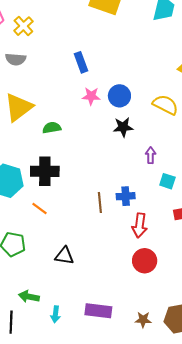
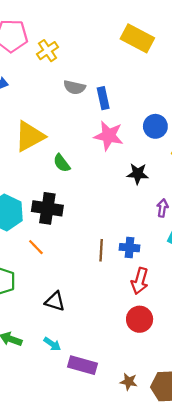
gray semicircle: (16, 59) -> (74, 87), moved
pink star: (91, 96) -> (109, 136), size x1.5
blue circle: (119, 96) -> (155, 126), moved
green semicircle: (52, 128) -> (62, 163), turned -126
cyan arrow: (56, 314) -> (52, 344), moved, turned -70

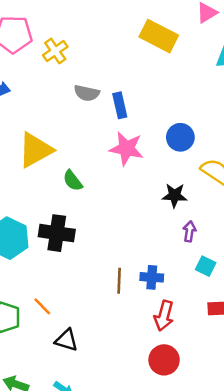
black star: (138, 174) -> (175, 195), moved
orange line: (36, 247) -> (42, 306), moved

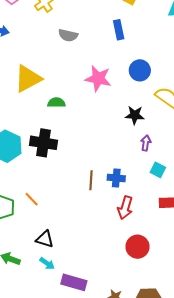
blue rectangle: (120, 105) -> (119, 30), moved
green semicircle: (73, 181) -> (56, 103), turned 126
black triangle: (66, 340) -> (45, 239), moved
red circle: (164, 360) -> (138, 247), moved

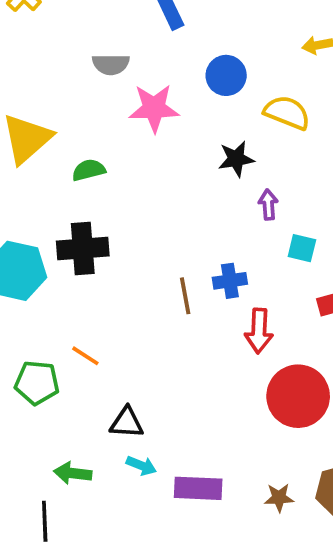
gray semicircle: (68, 35) -> (111, 64), moved
red circle: (138, 247) -> (298, 396), size x1.4

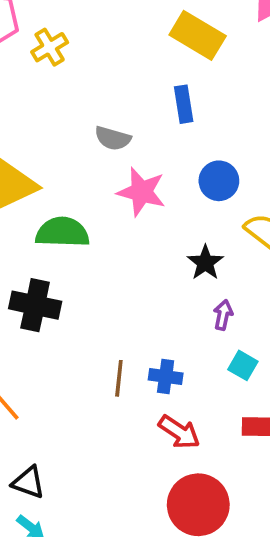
black star: (236, 159) -> (205, 263), turned 30
green semicircle: (89, 170) -> (62, 232), size x1.6
red arrow: (259, 331) -> (179, 432), turned -75

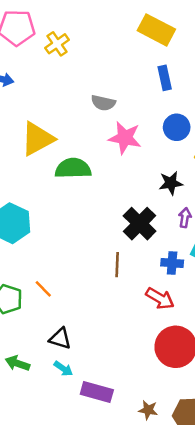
blue rectangle: (184, 104) -> (165, 78), moved
black star: (205, 263) -> (171, 183), turned 30
black cross: (35, 305) -> (140, 224), moved, turned 36
blue cross: (166, 377) -> (172, 263), moved

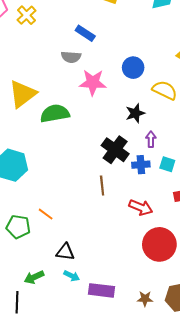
blue rectangle: (165, 78) -> (85, 33), moved, turned -36
blue cross: (172, 263) -> (141, 165), moved
green arrow: (17, 363) -> (34, 277), turned -36

